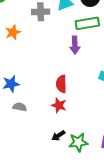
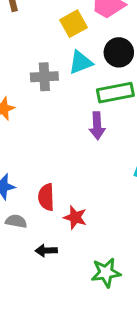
red semicircle: (61, 84) -> (46, 197), moved
black arrow: (58, 136) -> (46, 251), moved, turned 32

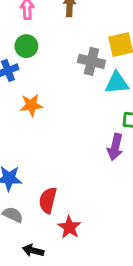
gray cross: (44, 77) -> (91, 61), moved

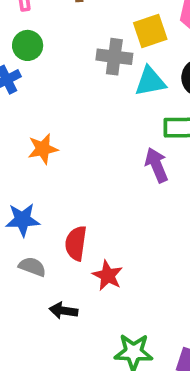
orange star: (31, 105) -> (43, 149), moved
purple arrow: (115, 147) -> (157, 165), turned 150

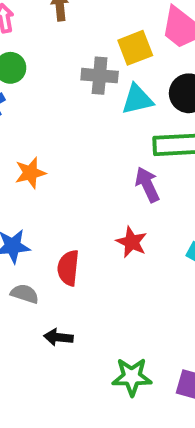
red star: (108, 276) -> (132, 242), moved

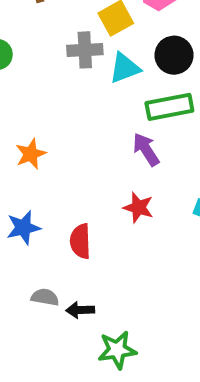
gray semicircle: (25, 294) -> (45, 297), moved
green star: (132, 377) -> (117, 350), moved

